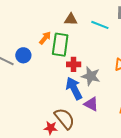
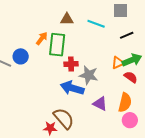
blue arrow: (74, 88) -> (72, 88), turned -45
purple triangle: (91, 104) -> (100, 104), moved

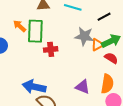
orange arrow: (42, 38) -> (20, 26), turned -80
gray star: (89, 75) -> (84, 36), moved
blue arrow: (72, 88) -> (34, 87), moved

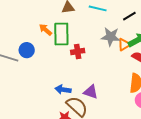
blue arrow: (34, 87) -> (63, 90), size x0.7
purple triangle: (82, 87) -> (91, 92), moved

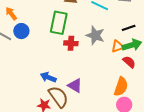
black line: (129, 16) -> (129, 28), moved
orange arrow: (45, 30) -> (11, 14), moved
gray star: (111, 37) -> (95, 35), moved

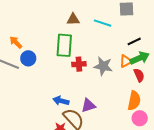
gray star: (95, 35) -> (103, 66), moved
red semicircle: (129, 62) -> (139, 75), turned 32
purple triangle: (75, 86) -> (88, 105), turned -42

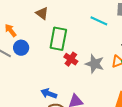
brown triangle: (73, 19) -> (42, 13), moved, turned 32
red cross: (79, 64) -> (71, 59), turned 32

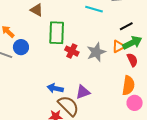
gray star: (95, 64) -> (96, 52), turned -30

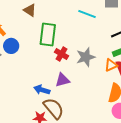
orange triangle: (119, 46) -> (111, 65), moved
purple triangle: (83, 92) -> (63, 80), moved

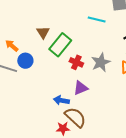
brown triangle: (30, 10) -> (43, 32), moved, turned 32
green rectangle: (48, 35) -> (60, 45), turned 40

